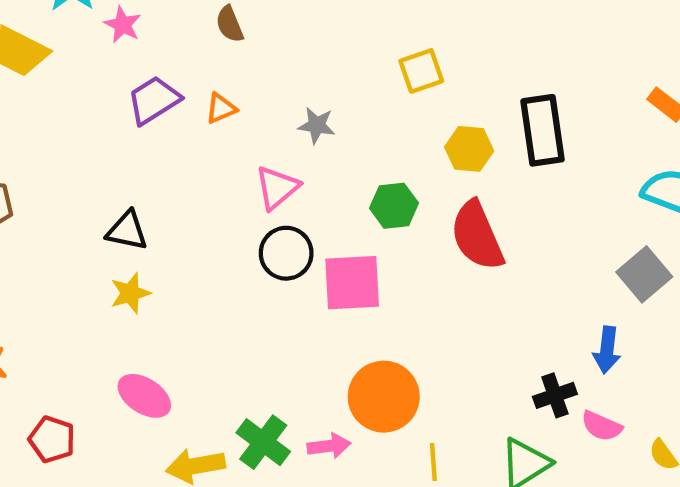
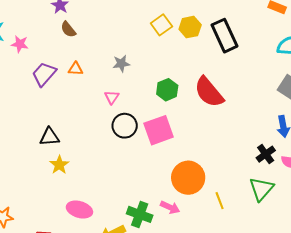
orange triangle: (221, 108) -> (76, 69), turned 42
yellow hexagon: (469, 149) -> (190, 27), moved
pink triangle: (277, 188) -> (112, 97), size x0.7
pink arrow: (329, 446) -> (170, 207), turned 48

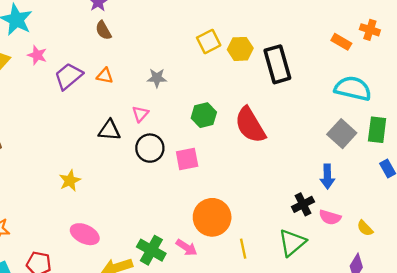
pink star: (20, 44) -> (37, 55), moved
pink square: (159, 130) -> (187, 159), size x0.7
black triangle: (49, 137) -> (109, 130), moved

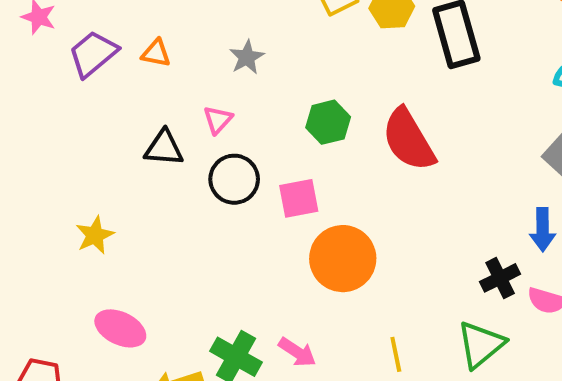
gray star: (157, 78) -> (247, 57), turned -30
orange circle: (212, 217) -> (343, 259), moved

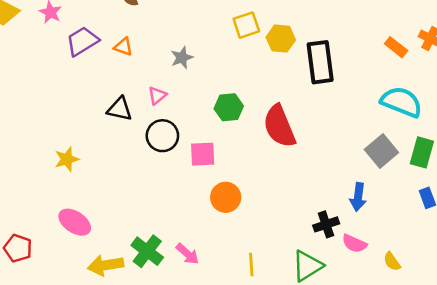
orange circle: (343, 259) -> (226, 197), size x0.7

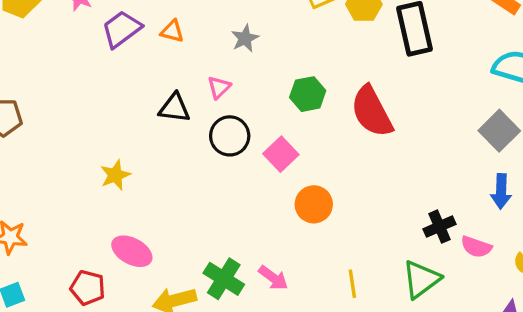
pink square: (203, 154) -> (281, 154), turned -36
blue arrow: (358, 197) -> (501, 191), moved
red pentagon: (18, 248) -> (88, 288), moved

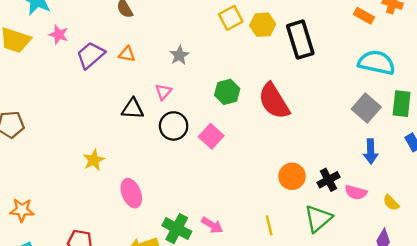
orange circle: (314, 204) -> (292, 176), moved
pink ellipse: (132, 251) -> (131, 193), moved, turned 44

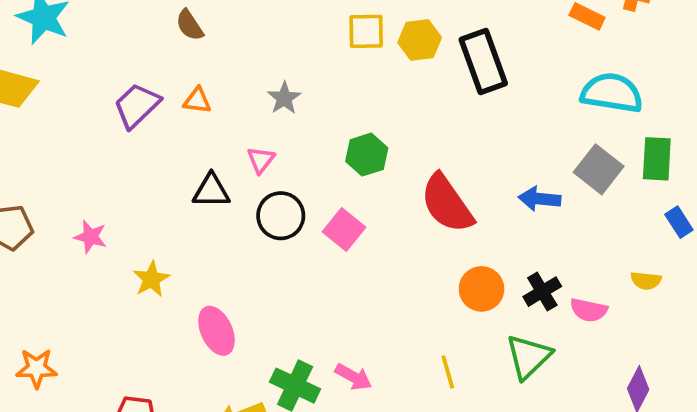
yellow square: (231, 18) -> (366, 31), turned 30
pink star: (59, 35) -> (90, 237), moved
red semicircle: (274, 101) -> (447, 204), moved
blue arrow: (371, 151) -> (539, 199), moved, turned 100
yellow semicircle: (391, 203) -> (646, 281), moved, turned -36

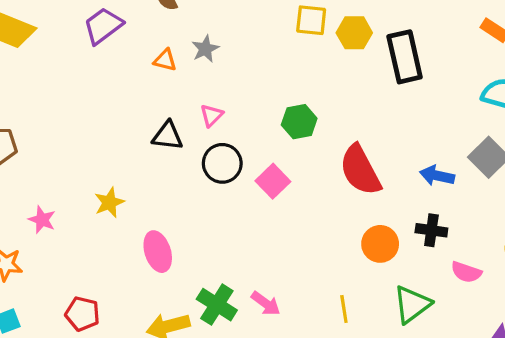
gray star: (284, 98) -> (205, 49), moved
purple trapezoid: (137, 106) -> (103, 26), moved
pink star: (90, 237) -> (42, 220), moved
black cross: (542, 292) -> (431, 230), moved, turned 32

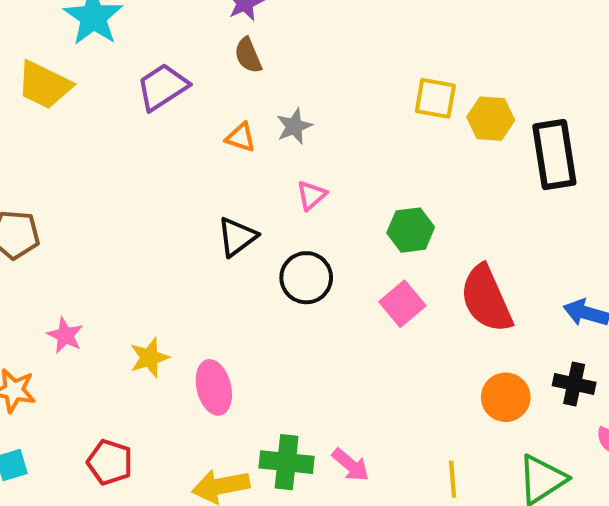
pink triangle: (212, 115) -> (312, 195), moved
black triangle: (168, 136) -> (237, 237), turned -48
pink square: (273, 181) -> (402, 304), moved
yellow star: (109, 202) -> (149, 358), moved
green cross: (217, 305) -> (287, 462), turned -30

